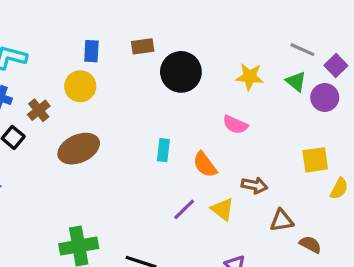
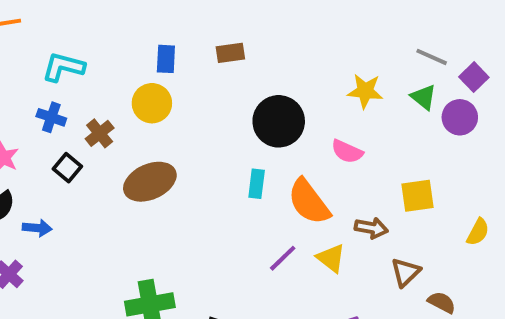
black circle: (181, 72) -> (279, 121), moved
yellow square: (315, 160) -> (418, 196), moved
orange semicircle: (205, 165) -> (309, 202), size x1.4
brown triangle: (282, 221) -> (405, 272), turned -35

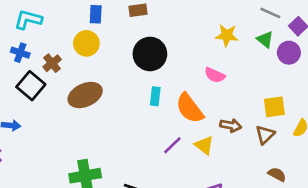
black circle: (279, 121) -> (150, 54), moved
black square: (67, 168) -> (31, 86), size x1.5
yellow square: (418, 196) -> (274, 107), moved
brown triangle: (405, 272) -> (265, 135), moved

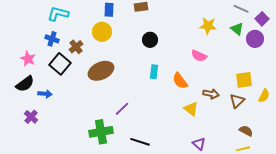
black circle: (150, 54) -> (150, 40), size x0.6
orange semicircle: (190, 108) -> (180, 81), size x0.7
purple line: (172, 145) -> (122, 109), moved

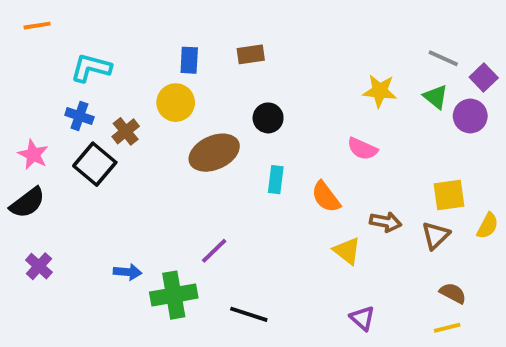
brown ellipse: (101, 71) -> (214, 153), moved
blue arrow: (45, 94) -> (128, 272), moved

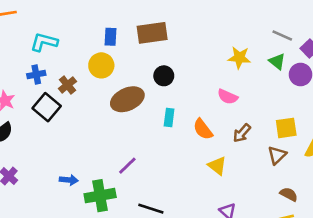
brown rectangle: (251, 54) -> (152, 33), size x1.6
blue cross: (79, 116) -> (36, 75), turned -30
brown arrow: (386, 222) -> (242, 133), moved, turned 120

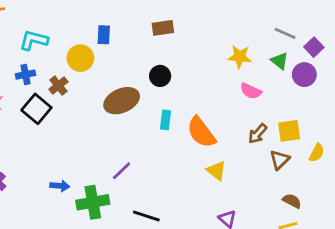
brown rectangle: (152, 33) -> (163, 28), moved, size x0.7
yellow circle: (101, 65) -> (80, 58), moved
pink semicircle: (228, 97) -> (251, 91), moved
orange semicircle: (203, 129) -> (201, 132), size x1.4
brown arrow: (242, 133) -> (258, 134), moved

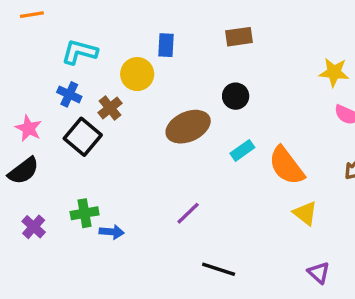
blue cross: (25, 75) -> (69, 94), turned 36
cyan rectangle: (166, 120) -> (242, 150), turned 48
green cross: (93, 202) -> (85, 213), moved, size x0.7

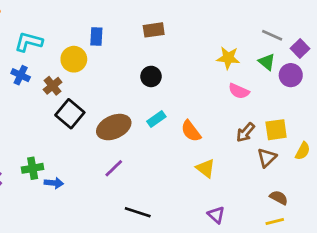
brown ellipse: (188, 127) -> (114, 127), moved
black square: (83, 137) -> (70, 114), moved
orange semicircle: (286, 166) -> (191, 131), size x0.7

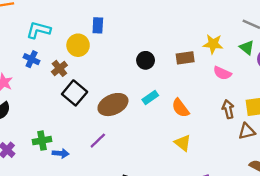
brown rectangle: (154, 30) -> (185, 58), moved
brown arrow: (245, 132) -> (228, 109), turned 126
brown triangle: (267, 158) -> (247, 131), turned 30
purple line: (114, 168) -> (98, 141), moved
yellow triangle: (206, 168) -> (183, 143), moved

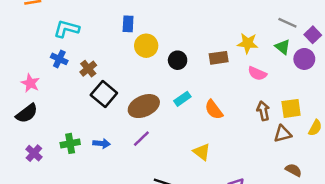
yellow circle: (78, 45) -> (146, 46), moved
purple line: (98, 141) -> (141, 139), moved
yellow triangle: (183, 143) -> (202, 152), moved
blue arrow: (61, 153) -> (102, 143), moved

